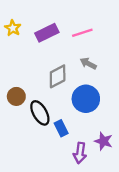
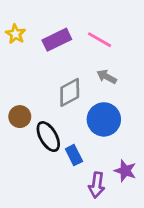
pink line: (82, 33) -> (100, 40), turned 48

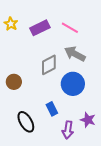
gray arrow: (107, 77) -> (75, 54), size x1.5
black ellipse: (48, 137) -> (26, 122), moved

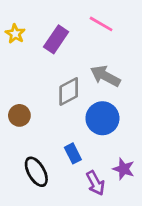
purple rectangle: (40, 28) -> (56, 39), turned -30
pink line: (70, 28) -> (101, 24), moved
purple arrow: (68, 130) -> (95, 183), turned -36

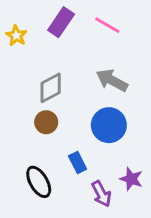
purple rectangle: (56, 39) -> (61, 22), moved
gray diamond: (69, 92) -> (51, 88), moved
brown circle: (19, 115) -> (46, 122), moved

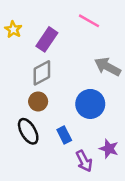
purple rectangle: (61, 22) -> (47, 39), moved
gray arrow: (112, 80) -> (108, 67), moved
black ellipse: (39, 182) -> (28, 131), moved

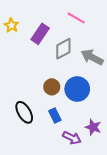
gray diamond: (42, 73) -> (63, 49), moved
brown circle: (38, 101) -> (52, 87), moved
purple arrow: (84, 161) -> (72, 138), turned -36

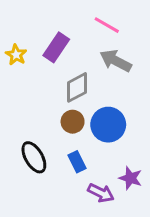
yellow star: (11, 25) -> (16, 55), moved
gray diamond: (63, 49) -> (77, 87), moved
gray arrow: (92, 57) -> (116, 61), moved

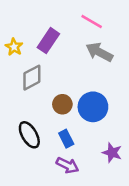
gray diamond: (77, 87) -> (32, 78), moved
purple arrow: (101, 193) -> (67, 165), moved

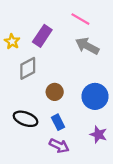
blue circle: (93, 107) -> (95, 96), moved
black ellipse: (29, 135) -> (26, 119), turned -40

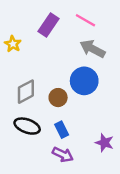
purple rectangle: (42, 36) -> (49, 25), moved
gray diamond: (28, 68) -> (26, 92), moved
blue circle: (95, 96) -> (84, 81), moved

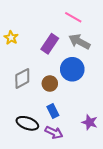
purple rectangle: (49, 25) -> (50, 44), moved
black ellipse: (27, 126) -> (27, 123), moved

